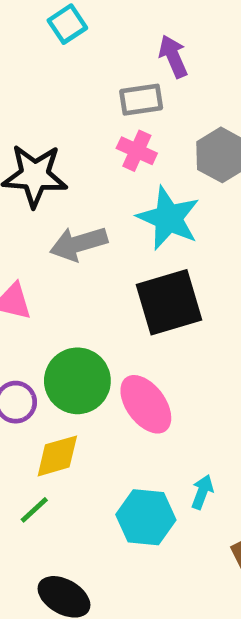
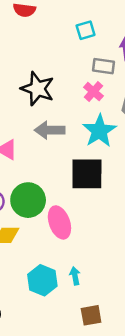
cyan square: (67, 24) -> (86, 30), moved
cyan arrow: (202, 492) -> (75, 276), turned -48

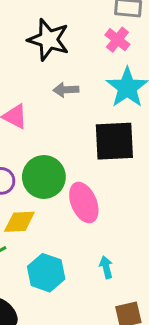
gray arrow: (50, 130) -> (66, 90), size x0.7
cyan hexagon: (42, 280) -> (46, 273), moved

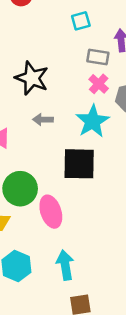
pink cross: (117, 40) -> (99, 84), moved
cyan arrow: (106, 267) -> (65, 265), size x1.6

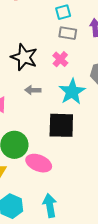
gray rectangle: (98, 57) -> (68, 33), moved
pink cross: (99, 84) -> (60, 59), moved
pink ellipse: (51, 212) -> (39, 163), turned -50

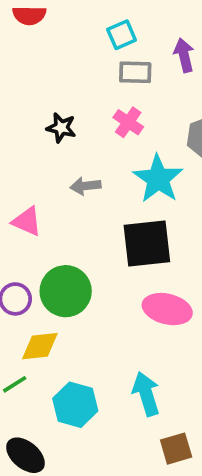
black star: (24, 57) -> (61, 128), size x0.6
pink ellipse: (39, 163) -> (167, 309), moved

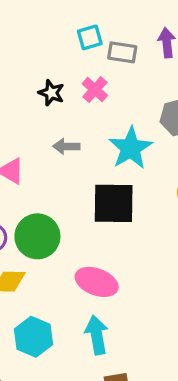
cyan square: (122, 35) -> (90, 37), moved
pink cross: (128, 122) -> (95, 90), moved
pink ellipse: (167, 309) -> (97, 282), moved

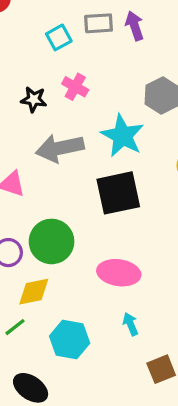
gray rectangle: (122, 52) -> (99, 23), moved
gray arrow: (66, 146) -> (60, 148), size x1.8
cyan arrow: (97, 335) -> (130, 324), size x0.6

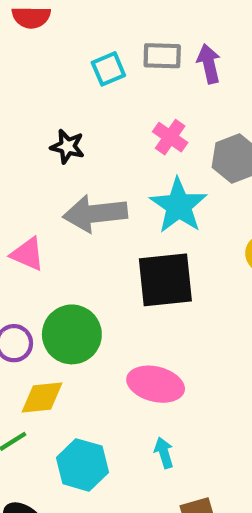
pink cross: (75, 87) -> (170, 137), moved

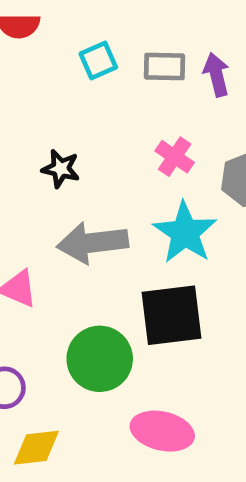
cyan square: (108, 69) -> (98, 61), moved
green circle: (72, 334) -> (100, 359), moved

